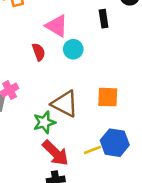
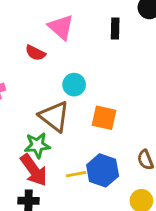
cyan circle: (73, 49) -> (74, 85), moved
red semicircle: (39, 52) -> (35, 53), turned 126
green star: (44, 122) -> (37, 145), moved

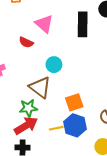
black rectangle: (115, 29) -> (83, 24), size x1.6
orange square: (104, 118) -> (74, 102), moved, turned -30
red arrow: (34, 170) -> (26, 126), turned -85

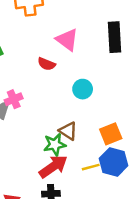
brown triangle: (40, 87) -> (68, 131), moved, size x0.7

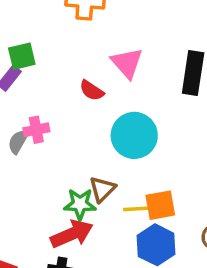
cyan circle: (83, 89) -> (134, 135), size x1.6
brown triangle: (68, 131) -> (102, 189), turned 30
yellow line: (91, 167) -> (136, 209), moved

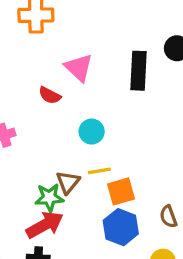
cyan circle: (134, 135) -> (92, 132), size x0.6
yellow line: (136, 209) -> (99, 171), moved

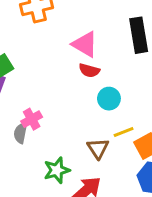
red semicircle: (50, 95) -> (89, 70), moved
green star: (49, 198) -> (57, 170), moved

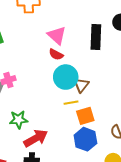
cyan circle: (109, 99) -> (66, 77), size x1.5
brown triangle: (98, 148) -> (81, 85), moved

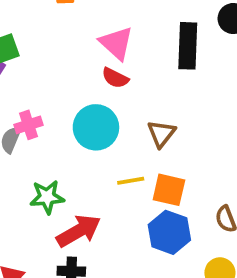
cyan circle: (66, 77) -> (96, 127), moved
yellow line: (71, 103) -> (131, 181), moved
orange square: (85, 116) -> (169, 190), turned 30

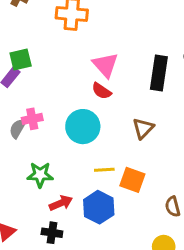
brown triangle: (161, 134) -> (143, 128), moved
red arrow: (79, 231) -> (61, 203), size x0.7
blue hexagon: (169, 232) -> (99, 207), moved

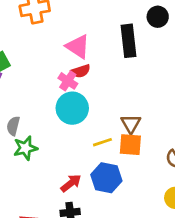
red semicircle: (101, 91) -> (81, 71), turned -36
pink cross: (32, 119) -> (68, 81), moved, turned -30
brown triangle: (143, 128) -> (131, 124), moved
green star: (40, 175) -> (25, 148), moved

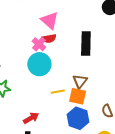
black rectangle: (128, 41) -> (86, 43), moved
blue hexagon: (106, 178) -> (78, 118), moved

